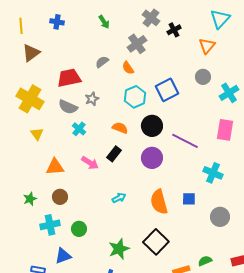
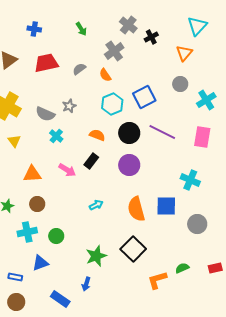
red trapezoid: (69, 78) -> (46, 63), moved
purple line: (185, 141) -> (162, 132), moved
blue square: (189, 199) -> (166, 206), size x1.5

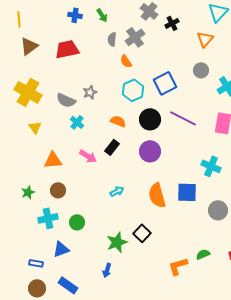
blue cross: (34, 29) -> (75, 15), moved
gray semicircle: (79, 69) -> (112, 39), moved, turned -48
black square: (133, 249) -> (142, 233), moved, size x0.7
blue rectangle: (60, 299) -> (68, 285), moved

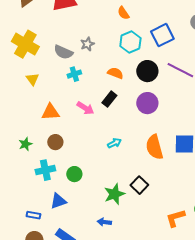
cyan cross: (77, 122) -> (74, 74), turned 32
blue arrow: (107, 270) -> (104, 222), turned 80

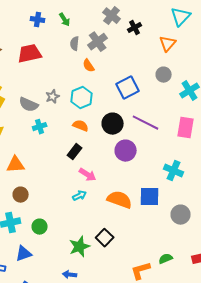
cyan hexagon: (130, 42) -> (82, 98), moved
purple circle: (147, 103) -> (126, 151), moved
pink arrow: (85, 108) -> (88, 175), moved
orange semicircle: (154, 147) -> (120, 200), turned 125

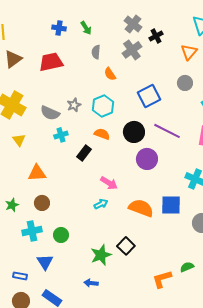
gray cross: (98, 42) -> (132, 50), moved
black rectangle: (75, 152) -> (84, 153), moved
blue triangle: (24, 254) -> (45, 262), turned -42

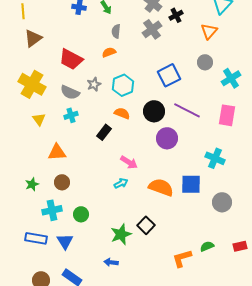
red trapezoid: (51, 62) -> (71, 59), moved, turned -140
orange semicircle: (110, 74) -> (109, 52), moved, turned 104
cyan cross: (61, 135) -> (71, 115), moved
blue rectangle: (20, 276) -> (36, 238), moved, size x1.5

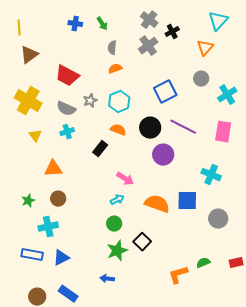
orange semicircle: (109, 52) -> (115, 69), moved
green circle: (81, 214) -> (114, 224), moved
blue triangle: (65, 241) -> (61, 258), turned 36

